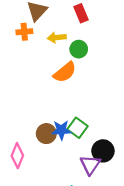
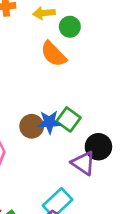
orange semicircle: (65, 72) -> (53, 54), turned 85
purple triangle: (90, 165) -> (83, 163), turned -30

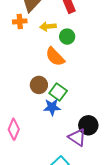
green square: (68, 119) -> (58, 92), moved
brown circle: (32, 126) -> (39, 85), moved

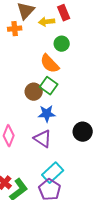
yellow arrow: (48, 26) -> (47, 22), moved
green square: (58, 92) -> (49, 86), moved
purple triangle: (77, 137) -> (43, 139), moved

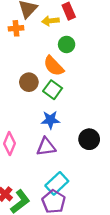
brown circle: (34, 92) -> (29, 82), moved
purple triangle: (43, 139) -> (46, 147), turned -42

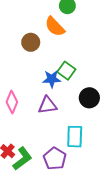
green square: (53, 90) -> (66, 71), moved
cyan rectangle: (57, 183) -> (75, 137), moved, turned -45

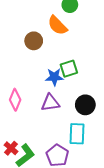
green square: (66, 71) -> (69, 69), turned 36
black circle: (89, 98) -> (85, 105), moved

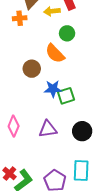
blue star: (54, 77) -> (53, 89), moved
cyan rectangle: (77, 134) -> (81, 170), moved

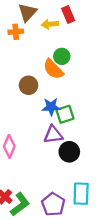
green circle: (67, 33) -> (62, 56), moved
purple triangle: (48, 129) -> (53, 135), moved
black circle: (82, 131) -> (69, 152), moved

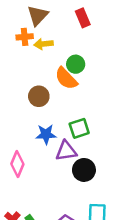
yellow arrow: (50, 24) -> (44, 44), moved
blue star: (51, 107) -> (46, 134), moved

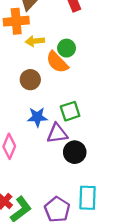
orange cross: (25, 37) -> (16, 21), size x1.5
yellow arrow: (44, 44) -> (35, 41), moved

